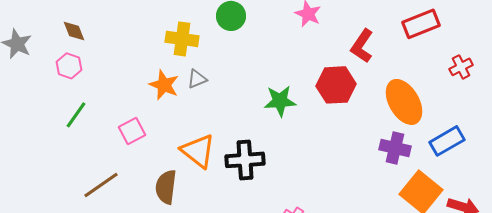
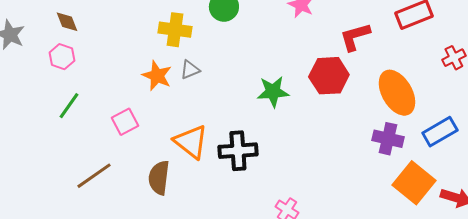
red L-shape: (362, 46) -> (355, 37), turned 40

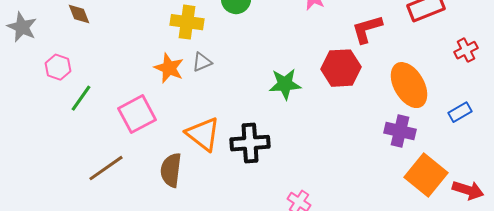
pink hexagon: (62, 57) -> (58, 67), moved
pink square: (125, 122) -> (137, 114), size x1.4
blue rectangle: (440, 132) -> (460, 112), moved, size x0.7

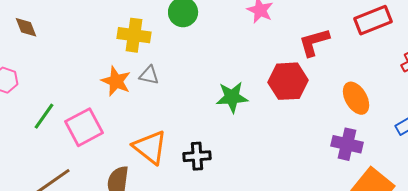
gray triangle: (202, 62) -> (149, 75), turned 35
orange ellipse: (409, 85) -> (356, 98), size x0.7
green line: (81, 98) -> (44, 116), moved
black cross: (250, 143) -> (197, 156), size x0.7

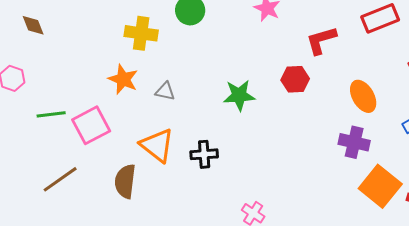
gray triangle: (149, 75) -> (165, 91), moved
red hexagon: (288, 81) -> (295, 79), size x0.7
green line: (44, 116) -> (51, 114), turned 48

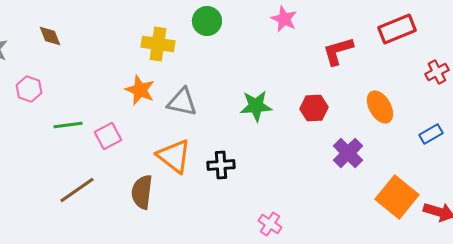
red hexagon: (295, 79) -> (314, 108), moved
gray triangle: (165, 91) -> (182, 102), size x1.5
pink square: (91, 125) -> (108, 136), size x0.7
purple cross: (354, 142) -> (348, 153), moved, turned 32

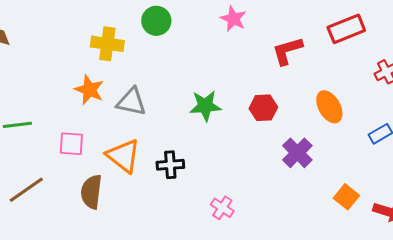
pink square: (108, 136) -> (71, 144), moved, turned 32
orange square: (397, 197) -> (346, 197), size x0.6
pink cross: (270, 224) -> (222, 208), moved

